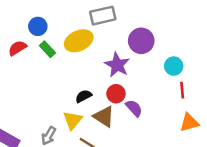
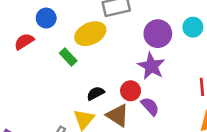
green rectangle: (47, 49) -> (68, 57), moved
purple star: (117, 65) -> (151, 66), moved
cyan circle: (174, 66) -> (193, 27), moved

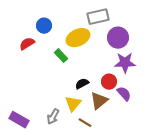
purple circle: (158, 34) -> (118, 38), moved
purple star: (151, 66) -> (125, 63), turned -30
brown triangle: (118, 115) -> (99, 101), turned 48

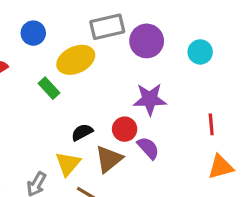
blue circle: (44, 26) -> (33, 33), moved
purple circle: (118, 38) -> (147, 41), moved

